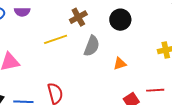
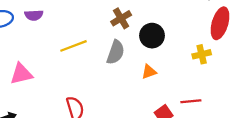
brown cross: (78, 17) -> (121, 18), moved
black circle: (120, 20) -> (152, 36), moved

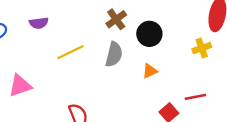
purple semicircle: (34, 15) -> (39, 23), moved

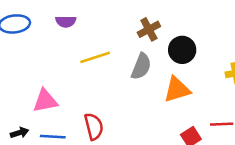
orange triangle: (150, 71) -> (177, 90), size x1.6
pink triangle: (20, 86) -> (45, 101), moved

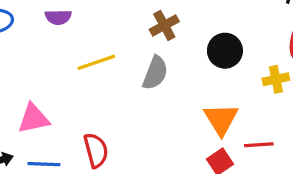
black circle: (182, 50) -> (225, 51), moved
orange triangle: (177, 90) -> (221, 119), moved, turned -44

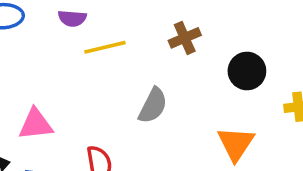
yellow line: (96, 62) -> (105, 47), moved
gray semicircle: (155, 73) -> (153, 106), moved

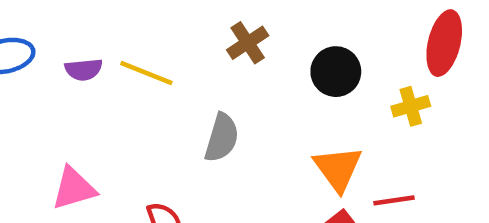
purple semicircle: (72, 18) -> (84, 70), moved
yellow line: (105, 47) -> (146, 73), turned 45

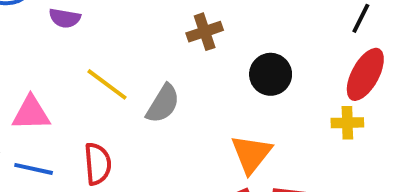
yellow line: (146, 73) -> (107, 84), moved
yellow cross: (411, 106) -> (347, 123), moved

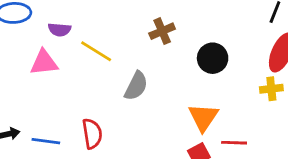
yellow line: (107, 84) -> (96, 51), moved
pink triangle: (31, 113) -> (44, 63), moved

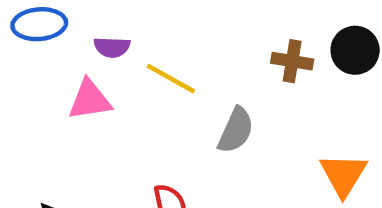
brown cross: (162, 31) -> (292, 61), moved, turned 35
black circle: (213, 58) -> (355, 50), moved

